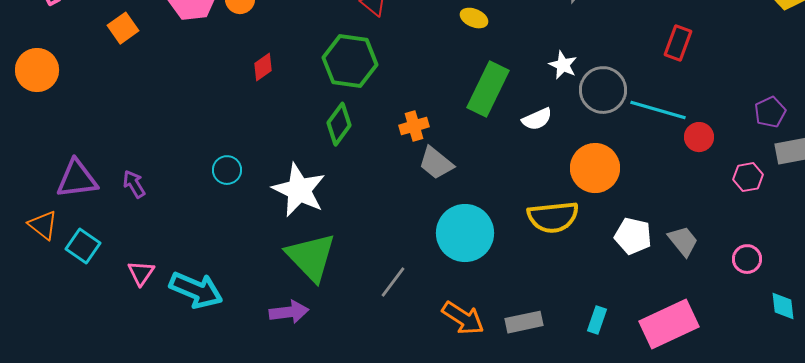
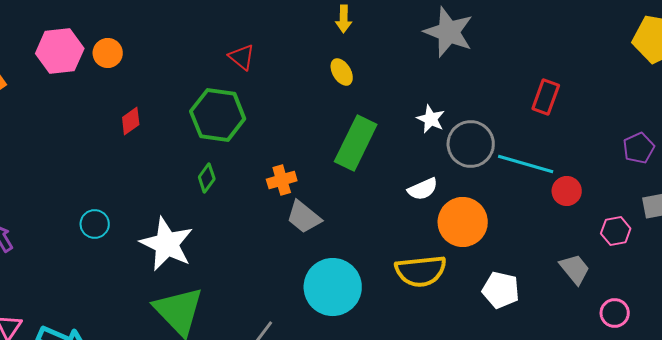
yellow ellipse: (474, 18) -> (342, 72), turned 36
purple pentagon: (770, 112) -> (639, 148), moved
white semicircle: (537, 119) -> (423, 189), moved
green diamond: (339, 124) -> (207, 178), size x0.7
gray trapezoid: (683, 241) -> (575, 269), moved

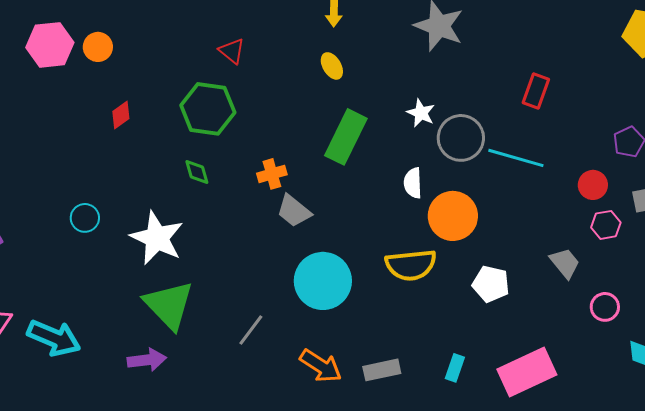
green diamond: (207, 178) -> (197, 172), turned -52
white semicircle: (423, 189) -> (413, 183), turned 112
red circle: (567, 191) -> (593, 185), moved

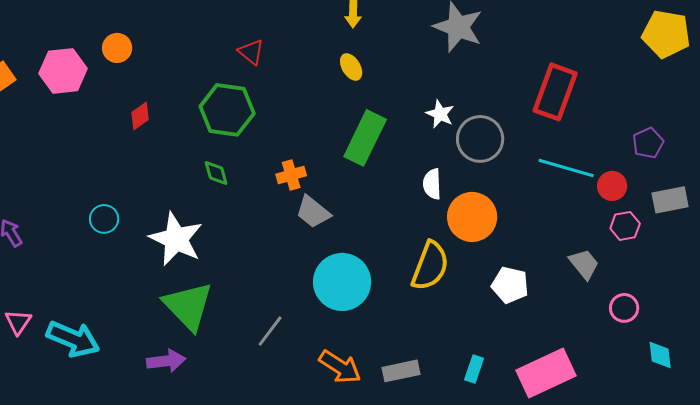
pink hexagon: (50, 45) -> (63, 71), moved
red rectangle: (536, 91) -> (555, 92), size x1.6
cyan line: (516, 158) -> (566, 168), moved
yellow semicircle: (411, 265) -> (430, 266), turned -63

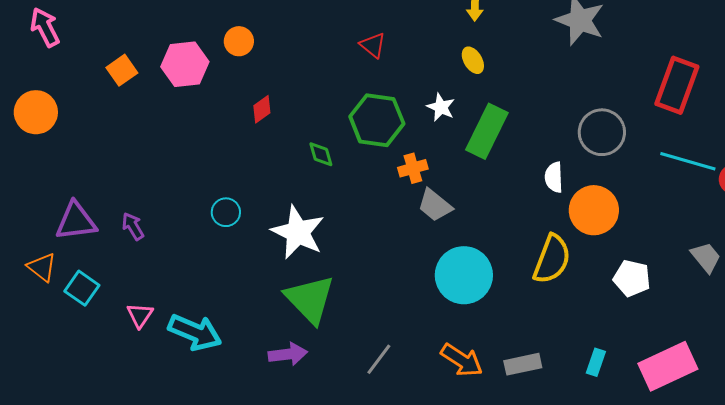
green hexagon: (227, 110) -> (377, 120), moved
white star: (440, 114) -> (441, 107), moved
green diamond: (216, 173) -> (321, 154), moved
gray line: (270, 331) -> (379, 359), moved

